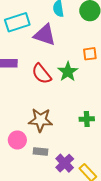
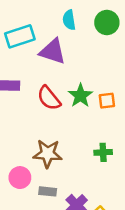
orange square: (90, 54) -> (107, 101), moved

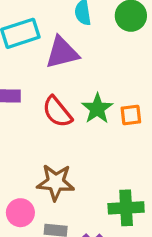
purple triangle: (53, 51) -> (62, 53), turned -32
green cross: (103, 152) -> (126, 208), moved, size x1.5

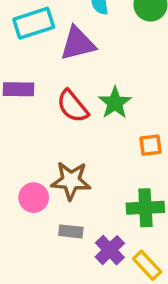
orange square: (131, 115) -> (150, 145), moved
pink circle: (20, 213) -> (34, 198), moved

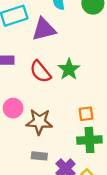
orange square: (150, 145) -> (86, 114), moved
pink circle: (34, 198) -> (13, 108), moved

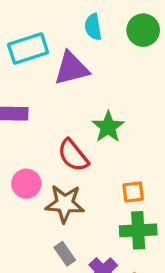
red semicircle: (40, 72) -> (73, 155), moved
gray rectangle: (39, 156) -> (65, 254), turned 49

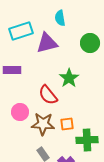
green circle: (143, 30) -> (90, 43), moved
orange square: (133, 192) -> (67, 124), moved

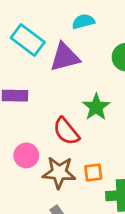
cyan semicircle: (60, 18) -> (83, 22), turned 84
cyan rectangle: (21, 31) -> (28, 40), turned 55

